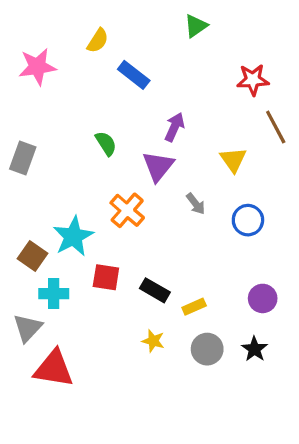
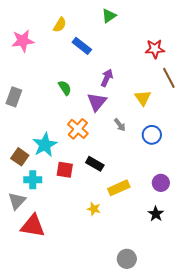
green triangle: (196, 26) -> (109, 16), moved
black rectangle: (155, 290) -> (95, 164), moved
yellow rectangle: (194, 307) -> (119, 188), size x1.5
gray circle: (207, 349) -> (127, 259), moved

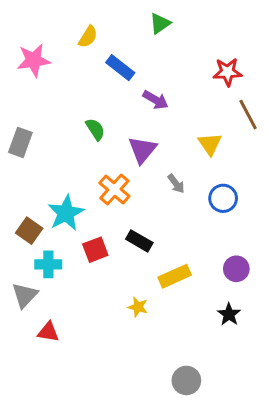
purple arrow: (107, 78) -> (156, 100), moved, turned 96
red square: (65, 170) -> (95, 250), turned -30
red triangle: (33, 226) -> (48, 332), size x0.6

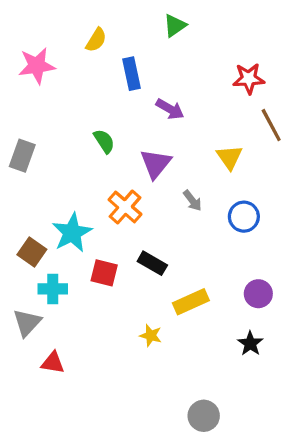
blue rectangle: (120, 68) -> (131, 74), turned 40
red square: (95, 250) -> (104, 273), turned 35

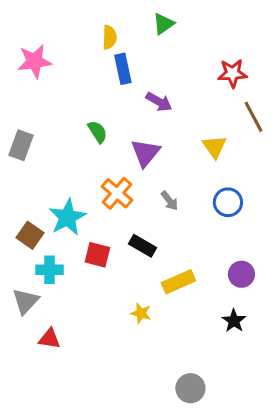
yellow semicircle: (96, 40) -> (109, 37), moved, turned -30
gray arrow: (192, 201) -> (169, 201), moved

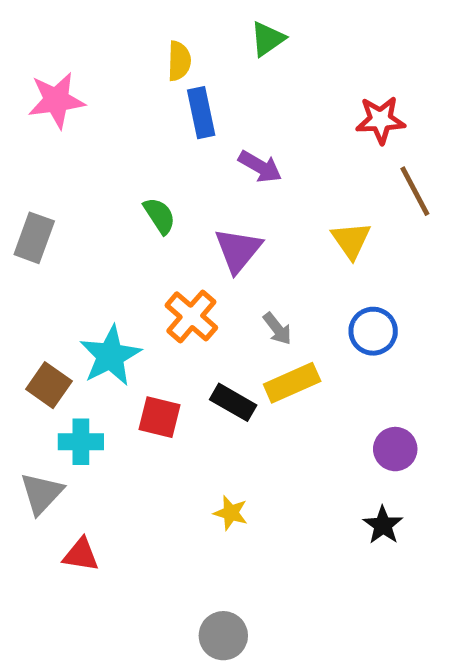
yellow rectangle: (178, 282) -> (292, 383), moved
gray circle: (190, 388) -> (223, 636), moved

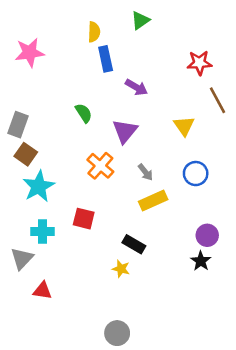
cyan star: (110, 356) -> (39, 186), moved
brown square: (49, 385) -> (26, 154), moved
black rectangle: (233, 402) -> (134, 244), moved
black star: (383, 525) -> (201, 261), moved

